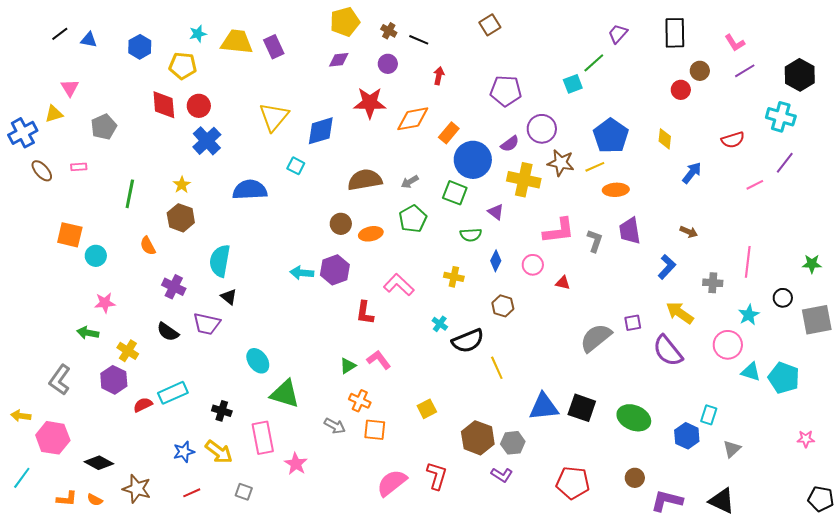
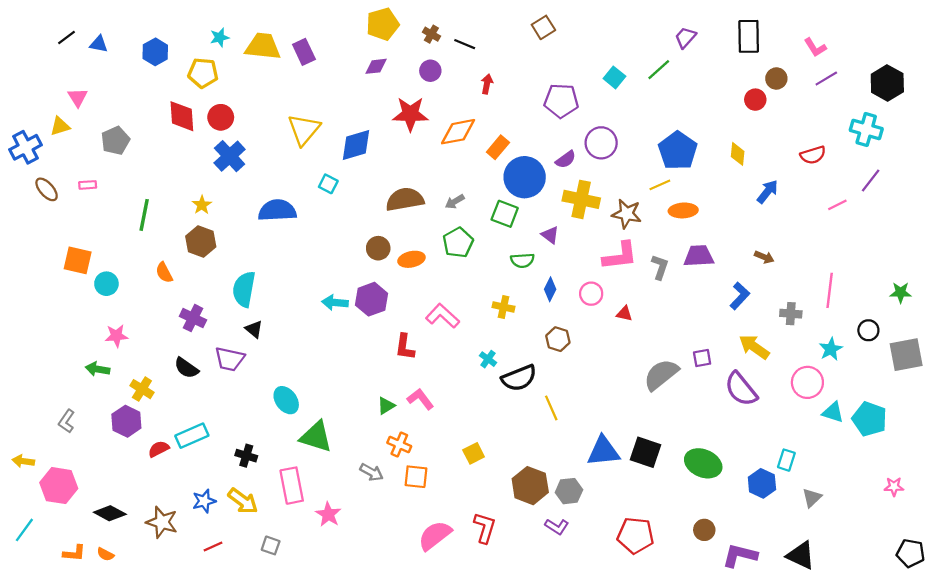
cyan square: (573, 84) -> (614, 77), moved, turned -30
brown star: (561, 163) -> (627, 214), moved
purple trapezoid: (630, 231) -> (699, 256), turned 96
gray L-shape: (60, 380) -> (67, 421), size x0.7
brown star: (137, 489) -> (162, 522), moved

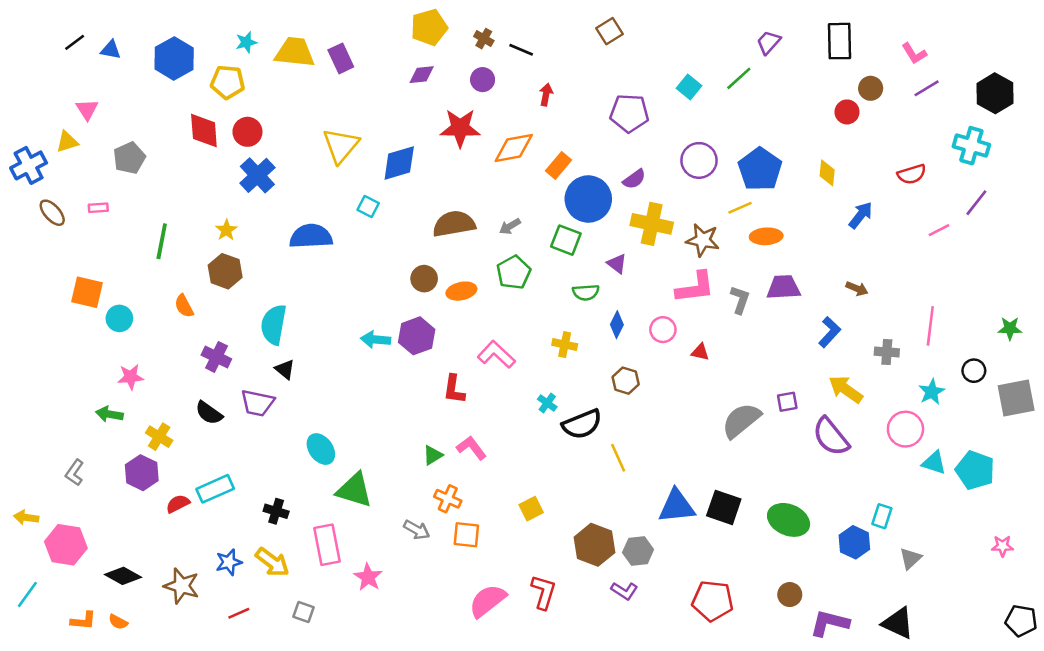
blue hexagon: (155, 52) -> (174, 58), size x1.4
purple circle: (601, 143) -> (699, 160), moved

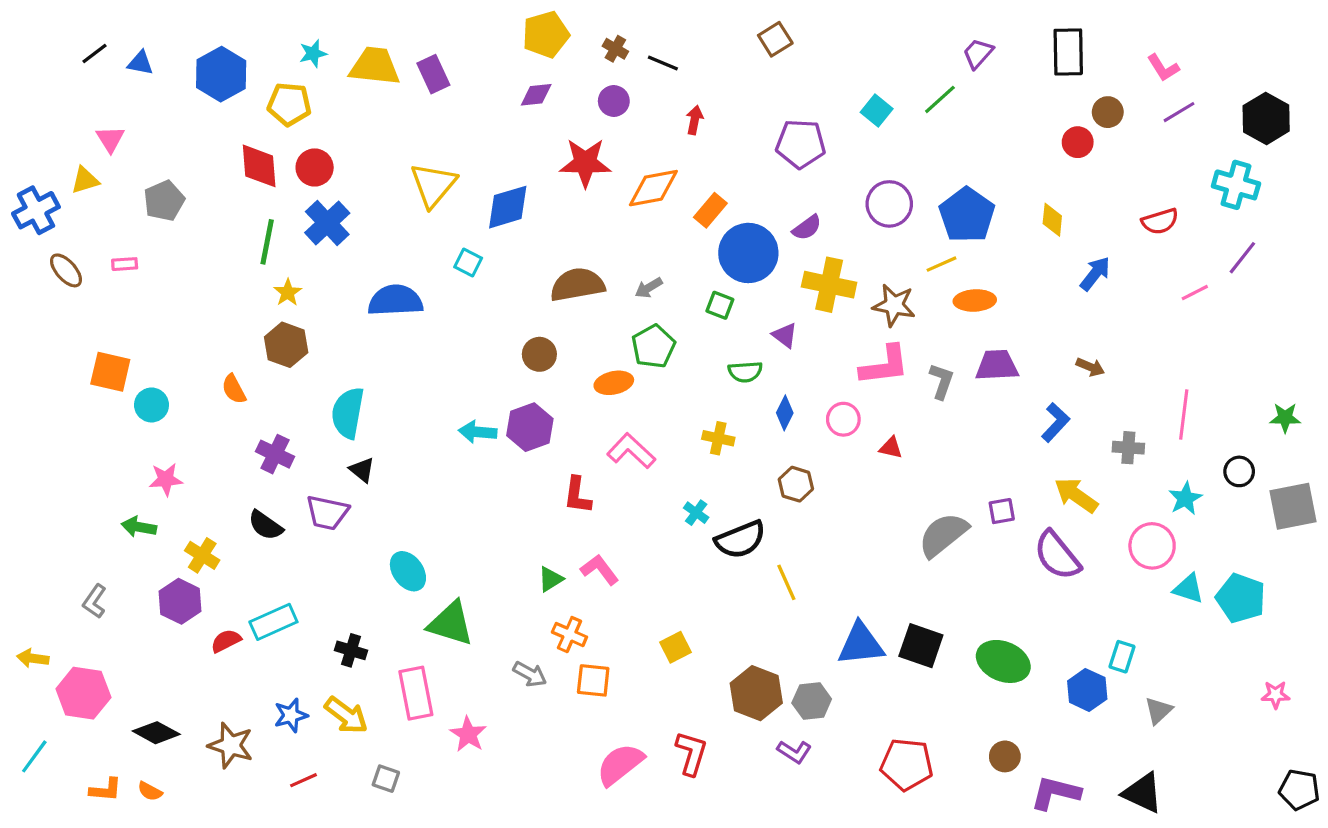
green square: (566, 240) -> (720, 305), size x0.7
green line: (162, 241) -> (267, 242), moved
orange ellipse: (461, 291) -> (614, 383), moved

